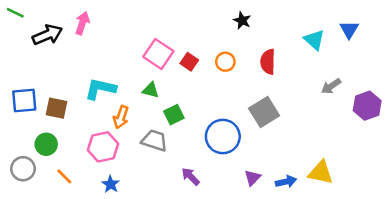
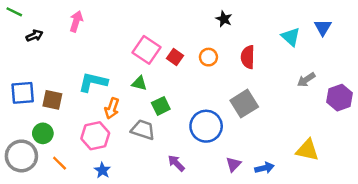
black arrow: (47, 35) -> (34, 36), moved, size x0.6
gray circle: (23, 169) -> (21, 156), size x1.4
yellow triangle: (321, 173) -> (307, 150), moved

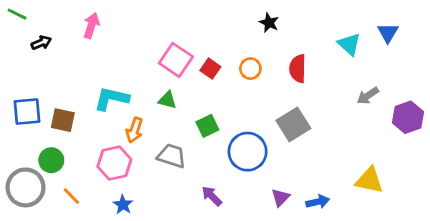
green square: (161, 106) -> (207, 126), moved

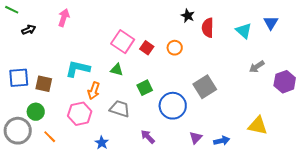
red semicircle: (298, 69) -> (208, 28), moved
blue star: (123, 205) -> (102, 143), moved

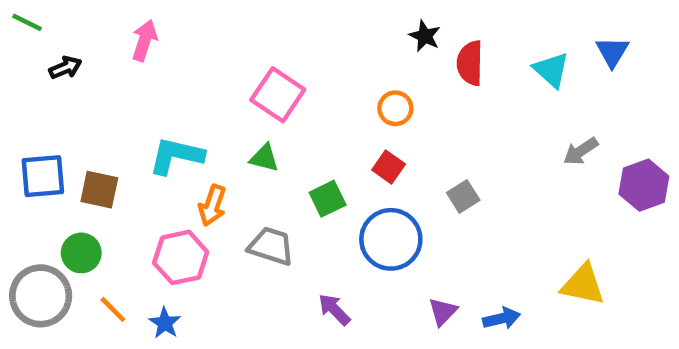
red square: (147, 48) -> (389, 167), moved
gray square: (205, 87) -> (463, 196), size x0.6
blue star: (102, 143) -> (165, 323), moved

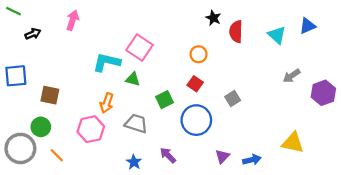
blue triangle: (612, 52) -> (307, 26), turned 36
cyan L-shape: (176, 156) -> (107, 62), moved
blue square: (43, 176) -> (16, 76), moved
blue star: (165, 323) -> (134, 162), moved

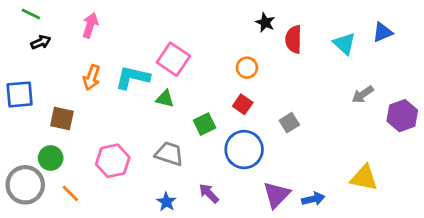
green line: (14, 11) -> (31, 14), moved
orange arrow: (107, 103) -> (92, 78), moved
purple triangle: (222, 156) -> (277, 195), size x1.5

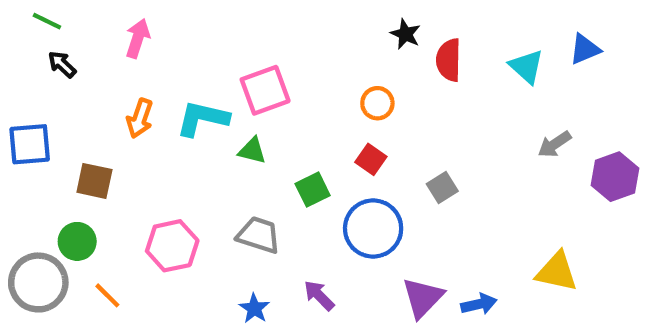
black arrow: (41, 42) -> (62, 64), turned -114
pink square: (173, 59) -> (265, 90), turned 36

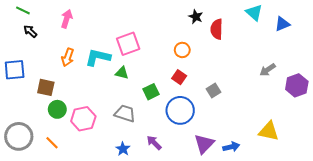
cyan triangle: (526, 66) -> (254, 12), moved
green circle: (77, 241) -> (57, 109), moved

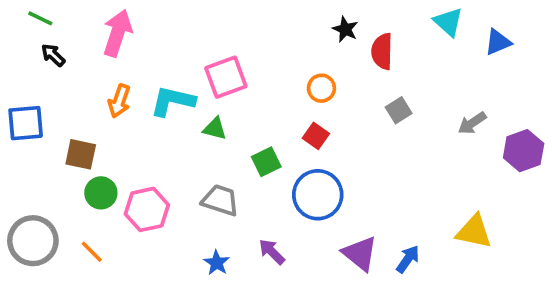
pink arrow: (67, 19) -> (117, 33), size x1.4
gray square: (213, 91) -> (399, 110), moved
purple triangle: (204, 144) -> (360, 254), turned -35
blue arrow: (231, 147) -> (408, 259), turned -42

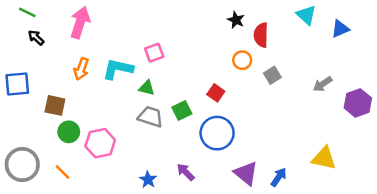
pink square: (226, 77) -> (154, 53), size x0.7
orange circle: (321, 88) -> (242, 60), moved
gray trapezoid: (220, 200) -> (150, 117), moved

